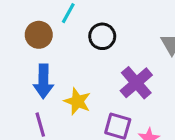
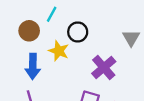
yellow star: (77, 101) -> (59, 51), moved

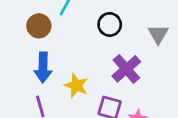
black circle: (78, 32) -> (110, 24), moved
yellow star: (59, 51) -> (76, 86), moved

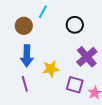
yellow star: (76, 86) -> (51, 69), turned -30

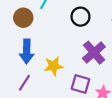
purple line: (25, 84) -> (24, 83), turned 49

